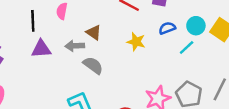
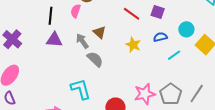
cyan circle: (196, 26) -> (186, 29), moved
gray arrow: (75, 46) -> (82, 41), turned 49

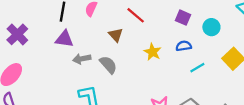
red line: (132, 14) -> (136, 15), moved
cyan circle: (186, 29) -> (211, 27), moved
gray arrow: (82, 41) -> (82, 59), moved, turned -70

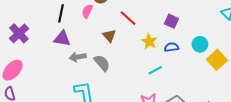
cyan circle: (211, 27) -> (200, 44), moved
yellow star: (153, 52) -> (149, 41), moved
cyan line: (197, 68) -> (155, 70), moved

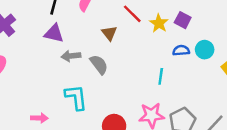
yellow star: (149, 41) -> (159, 23), moved
cyan circle: (200, 44) -> (205, 50), moved
cyan line: (155, 70) -> (161, 76), turned -56

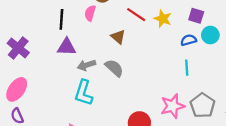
purple square: (183, 20) -> (196, 16), moved
cyan line: (161, 76) -> (187, 68), moved
cyan L-shape: (76, 97) -> (84, 93), moved, turned -145

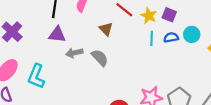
purple square: (196, 16) -> (169, 15), moved
cyan line: (187, 68) -> (152, 38), moved
cyan L-shape: (84, 93) -> (36, 76), moved

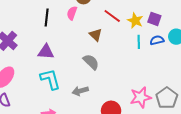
purple triangle: (57, 35) -> (46, 52), moved
gray arrow: (74, 53) -> (80, 91), moved
cyan L-shape: (36, 76) -> (50, 79), moved, turned 145

